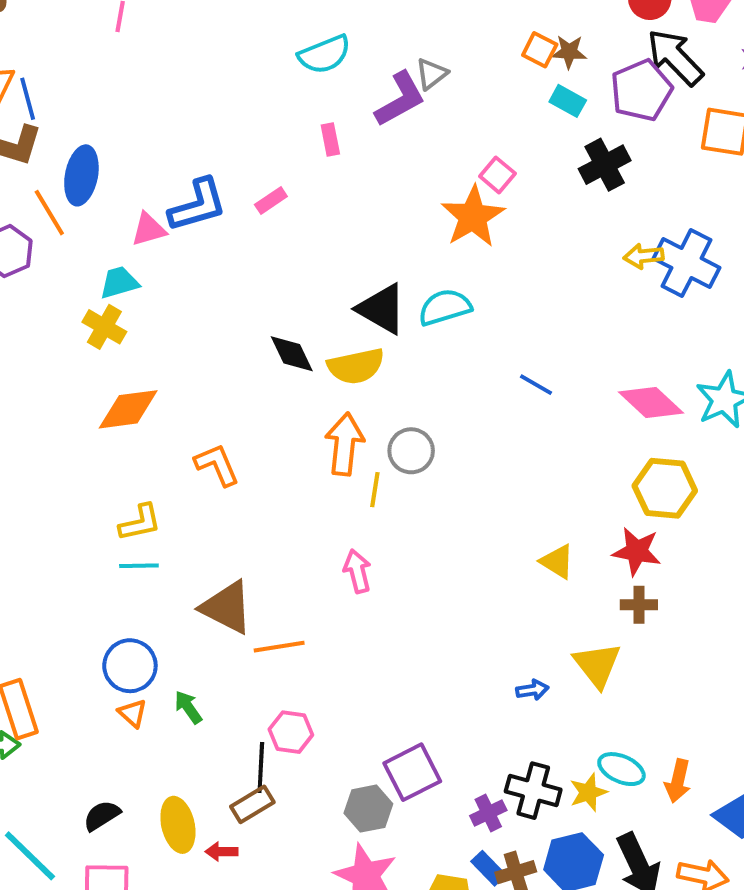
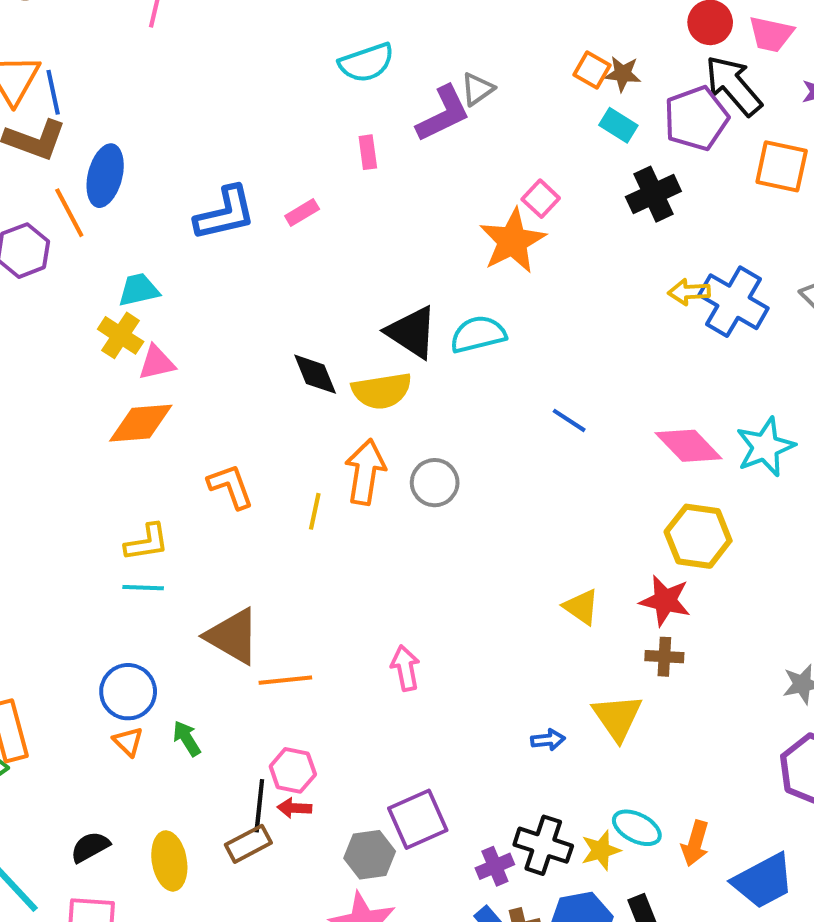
pink triangle: (149, 229) -> (157, 363), moved
yellow line: (375, 490) -> (315, 511), moved
pink arrow: (357, 571) -> (405, 668), moved
red arrow: (221, 852) -> (294, 808), moved

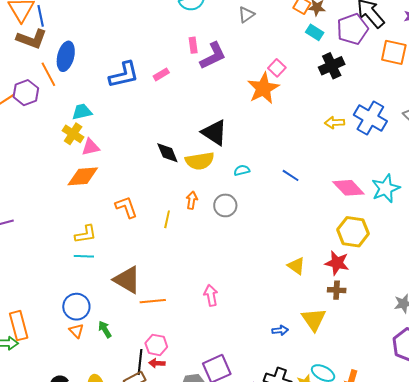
purple L-shape: (443, 114) -> (213, 56), moved
yellow arrow: (689, 292) -> (335, 123), moved
cyan semicircle: (478, 334) -> (242, 170), moved, size x0.6
orange arrow: (365, 472) -> (192, 200), size x0.6

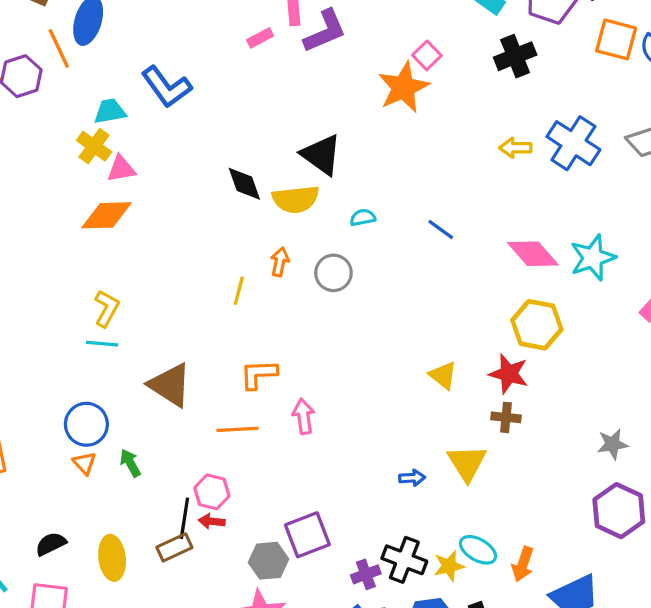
pink rectangle: (161, 74) -> (260, 38), moved
blue L-shape: (124, 75) -> (167, 87), moved, turned 64
orange L-shape: (126, 207) -> (259, 374), moved, turned -75
yellow L-shape: (86, 234) -> (107, 308), turned -55
orange line: (153, 301) -> (237, 429), moved

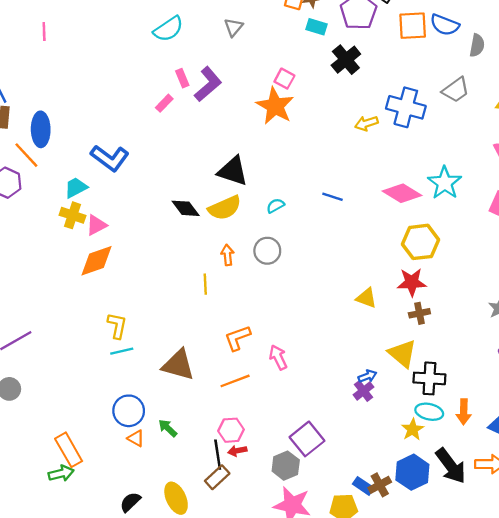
black cross: (404, 560) -> (429, 378), moved
purple cross: (366, 574) -> (363, 391), moved

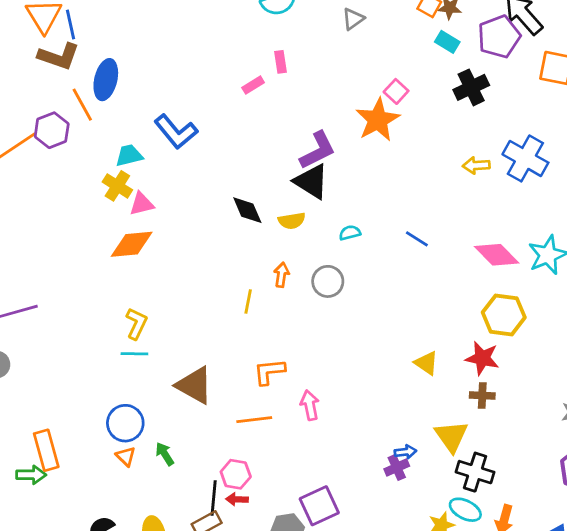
purple L-shape: (208, 84) -> (318, 150), moved
yellow semicircle: (225, 208) -> (292, 221), size x0.7

